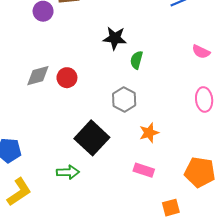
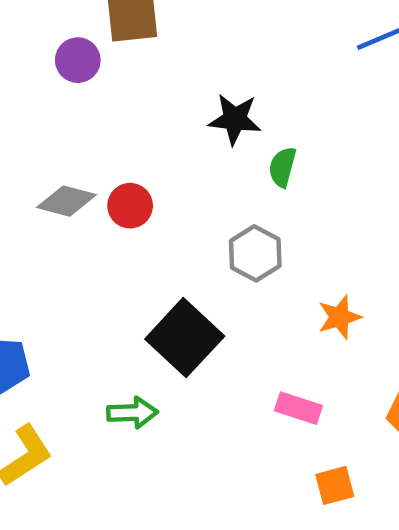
gray diamond: (38, 76) -> (66, 201), turned 30
orange star: (149, 133) -> (339, 317), moved
orange square: (171, 208) -> (335, 485), moved

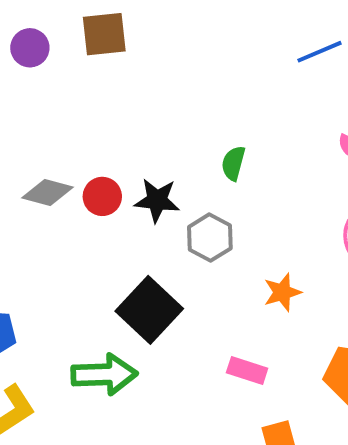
purple circle: (78, 60) -> (30, 48), moved
black star: (235, 119) -> (157, 200), moved
green arrow: (132, 413) -> (104, 374), size x1.5

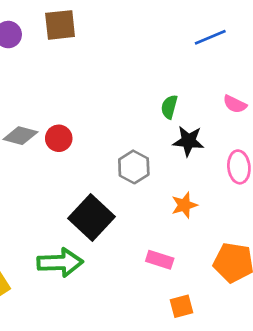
green semicircle: (233, 163) -> (169, 107), moved
black star: (157, 200) -> (188, 141), moved

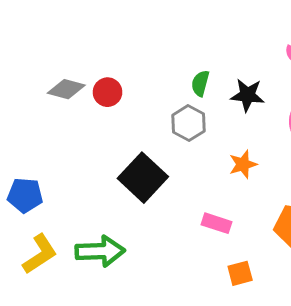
green semicircle: (169, 107) -> (200, 83), moved
green arrow: (60, 263) -> (100, 251), moved

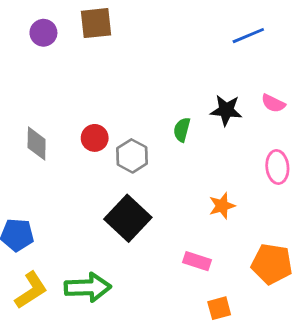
gray diamond: (66, 89) -> (37, 143), moved, turned 76
black star: (247, 95) -> (226, 110), moved
gray hexagon: (189, 123) -> (132, 156), moved

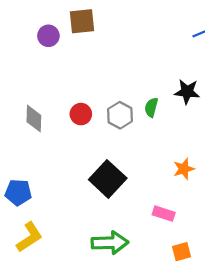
purple circle: (43, 33) -> (48, 36), moved
gray hexagon: (132, 156) -> (120, 115), moved
green arrow: (88, 287) -> (110, 243), moved

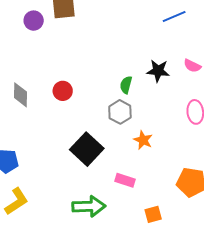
gray hexagon: (120, 115) -> (120, 112), moved
orange star: (184, 169) -> (143, 140), moved, turned -30
pink rectangle: (164, 214) -> (125, 180), moved

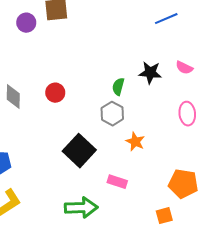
orange square: (153, 214) -> (164, 216), moved

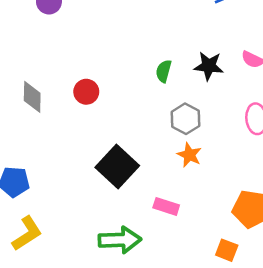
green semicircle: (118, 87) -> (164, 71), moved
gray hexagon: (112, 114) -> (186, 119), moved
orange square: (164, 216) -> (227, 250), turned 36

